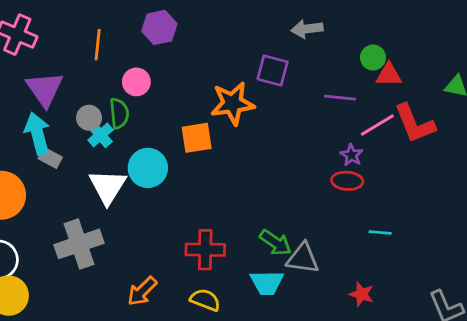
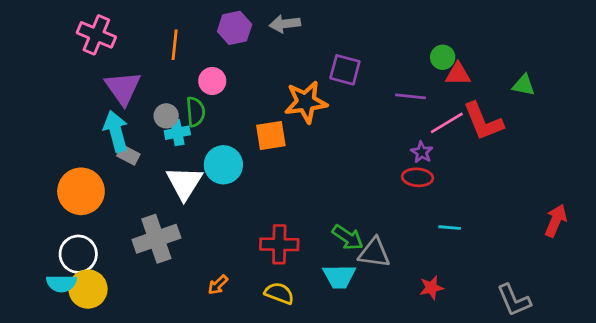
gray arrow: (307, 29) -> (285, 24), moved
cyan cross: (101, 135) -> (177, 133), turned 30
orange arrow: (142, 291) -> (218, 285), size x0.7
red star: (362, 294) -> (431, 288), turned -30

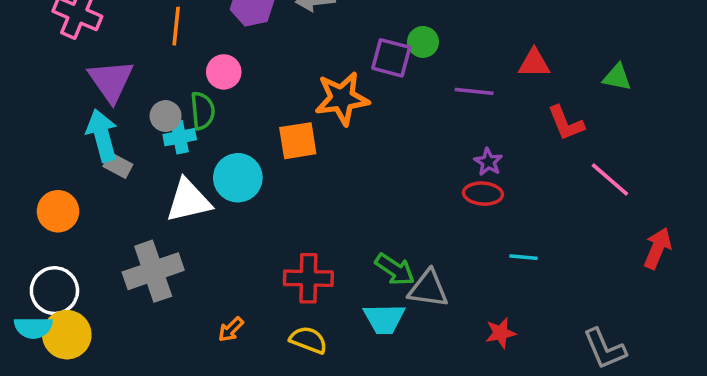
green circle: (443, 57) -> (423, 42), moved
red L-shape: (483, 121) -> (566, 123), size x0.7
pink line: (447, 123) -> (610, 180), moved, turned 72
white triangle: (184, 183) -> (188, 201), turned 45
orange circle: (81, 191) -> (58, 211), size x0.7

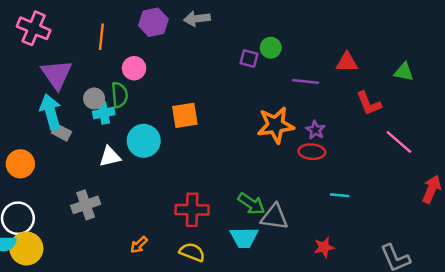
purple square: (391, 58) -> (249, 59), size x0.7
orange star: (342, 98) -> (276, 125), moved
white triangle: (188, 201) -> (110, 157), size x0.7
gray cross: (153, 271) -> (86, 205), size x0.7

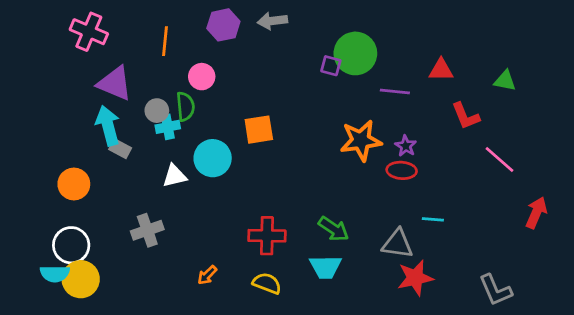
green circle: (271, 48) -> (355, 53), size x1.8
purple triangle: (57, 74) -> (115, 83), turned -32
gray triangle: (274, 217) -> (398, 244), moved
red star: (324, 247) -> (415, 278), size x1.5

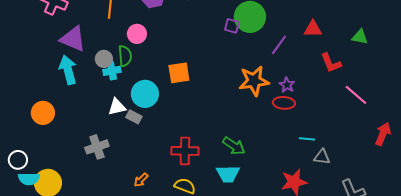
purple line: (395, 92) -> (279, 45), turned -60
gray rectangle: (120, 149) -> (134, 117), moved
gray triangle: (398, 244) -> (322, 157), moved, size x0.7
white circle: (71, 245) -> (18, 160), moved, size x0.7

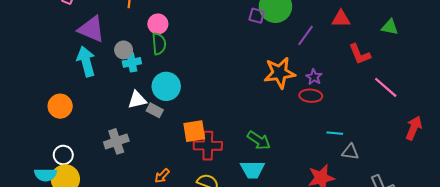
green semicircle: (125, 56) -> (159, 44), moved
orange square: (179, 73) -> (194, 131), moved
white circle: (18, 160) -> (63, 155), moved

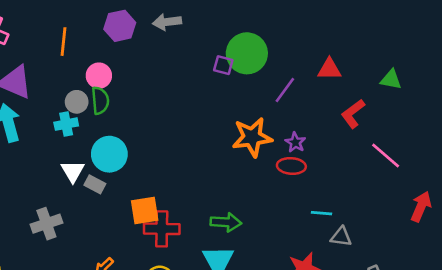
gray circle: (124, 50) -> (77, 102), moved
red L-shape: (360, 54) -> (353, 114), turned 75
white triangle: (137, 100) -> (73, 171), turned -48
green arrow: (259, 140) -> (226, 222), turned -30

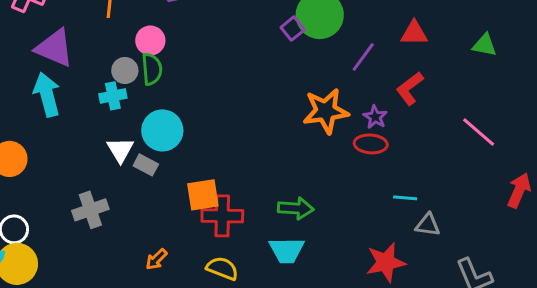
purple square: (223, 65) -> (293, 29), turned 36
red L-shape: (353, 114) -> (410, 88), moved

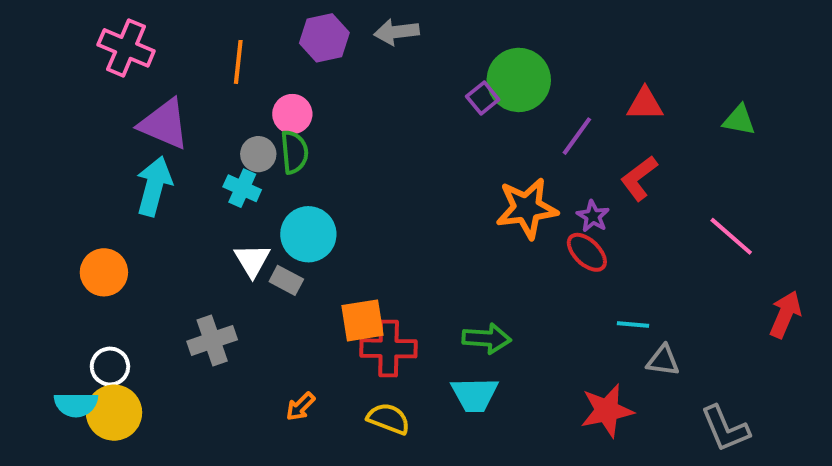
cyan arrow: (47, 94) -> (154, 186), turned 30
cyan cross: (113, 96) -> (242, 188), turned 35
red ellipse: (371, 144) -> (587, 252), turned 40

